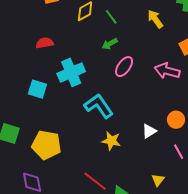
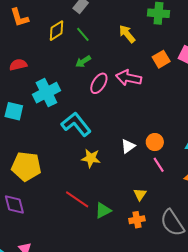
pink arrow: (167, 71) -> (129, 78), moved
orange circle: (176, 120) -> (155, 142), moved

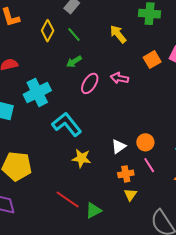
yellow diamond: (57, 31) -> (48, 31), turned -30
pink arrow: (129, 78) -> (119, 78), size x0.7
orange cross: (137, 220) -> (126, 174), moved

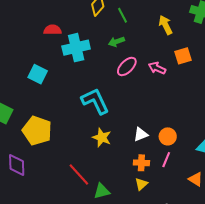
orange square: (152, 60) -> (183, 56), moved
cyan cross: (37, 92) -> (76, 48), moved
pink line: (149, 165) -> (166, 160), turned 42

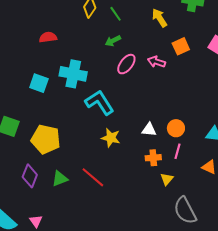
cyan cross: (76, 48) -> (73, 74), moved, turned 32
white triangle: (141, 134) -> (149, 130), turned 35
purple diamond: (17, 165) -> (30, 176), turned 30
yellow triangle: (141, 184) -> (167, 179), moved
green triangle: (102, 191) -> (60, 179), moved

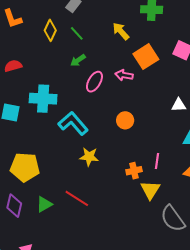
orange square: (181, 46) -> (146, 57), size x1.4
orange circle: (176, 128) -> (125, 120), moved
white triangle: (149, 130) -> (179, 105), moved
yellow triangle: (167, 179) -> (150, 190), size x1.5

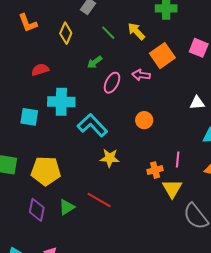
green line: (77, 33) -> (108, 33), moved
red semicircle: (13, 66) -> (40, 70), moved

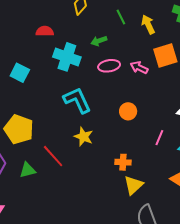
pink ellipse: (112, 83) -> (109, 66), turned 35
cyan cross: (61, 102) -> (67, 57), moved
pink line: (178, 159) -> (159, 138), moved
red line: (99, 200) -> (53, 156), moved

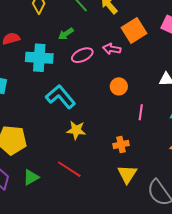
orange circle: (128, 111) -> (119, 86), moved
pink line: (159, 138) -> (141, 112), moved
red line: (53, 156) -> (69, 169), moved
yellow triangle: (133, 185) -> (127, 174), moved

